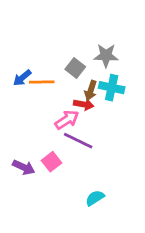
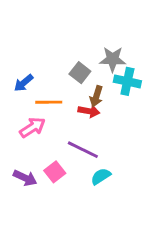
orange line: (42, 82) -> (49, 102), moved
cyan cross: (112, 88) -> (127, 81), moved
pink arrow: (67, 120) -> (32, 127), moved
cyan semicircle: (95, 198) -> (101, 176), moved

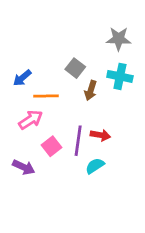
gray star: (113, 59) -> (119, 39), moved
red arrow: (89, 111) -> (100, 135), moved
purple line: (83, 150) -> (78, 141), turned 72
pink square: (55, 172) -> (52, 146), moved

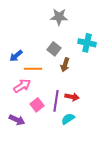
gray star: (119, 39) -> (59, 17), moved
cyan cross: (120, 76) -> (87, 43), moved

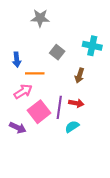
gray star: (59, 17) -> (40, 18), moved
blue arrow: (16, 56) -> (17, 60), turned -56
brown arrow: (65, 65) -> (79, 76), moved
pink square: (37, 105) -> (39, 112), size x1.5

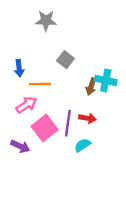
cyan cross: (92, 46) -> (106, 80), moved

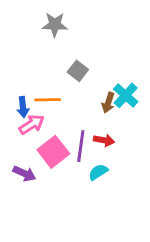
blue arrow: (19, 68) -> (23, 107), moved
cyan cross: (106, 80) -> (126, 95), turned 30

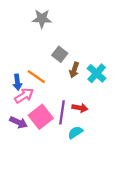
orange line: (48, 100) -> (36, 77), turned 36
brown arrow: (108, 103) -> (74, 70), moved
purple arrow: (24, 174) -> (18, 122), moved

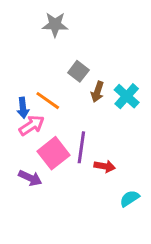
red arrow: (80, 108) -> (105, 166), moved
purple arrow: (18, 122) -> (30, 178), moved
cyan semicircle: (75, 132) -> (130, 198), moved

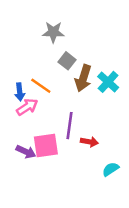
gray star: (55, 25) -> (53, 32), moved
brown arrow: (97, 92) -> (83, 78), size x1.5
pink square: (54, 153) -> (46, 145), moved, turned 30

